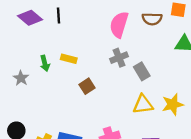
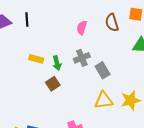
brown semicircle: (152, 19) -> (112, 23), turned 72
pink semicircle: (119, 25) -> (82, 28), size x0.6
green arrow: (45, 63) -> (57, 63), moved

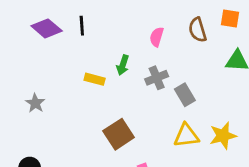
green arrow: (57, 63) -> (123, 65), moved, turned 32
brown square: (53, 84) -> (119, 134), moved, size x1.5

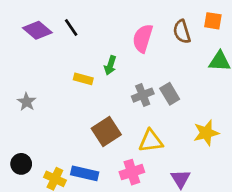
black line: (82, 26) -> (71, 28), turned -30
pink semicircle: (157, 37) -> (143, 38), size x1.5
gray cross: (157, 78) -> (143, 95), moved
yellow triangle: (186, 136) -> (151, 141), moved

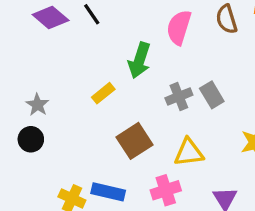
green arrow: (110, 65) -> (139, 60), size x1.5
yellow rectangle: (83, 79) -> (103, 93), moved, turned -54
black circle: (21, 164) -> (31, 139), moved

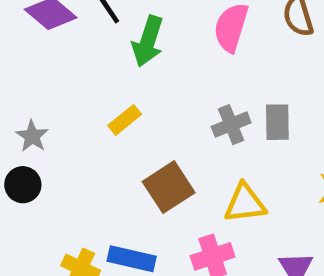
green arrow: (139, 60) -> (148, 41), moved
gray rectangle: (212, 95) -> (277, 122), turned 30

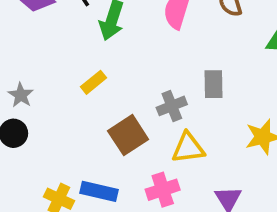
gray cross: (231, 125) -> (172, 106), moved

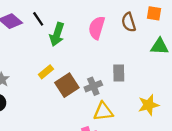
brown square: (128, 135) -> (67, 85), moved

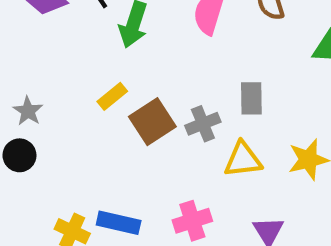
yellow triangle: (103, 112) -> (243, 160), moved

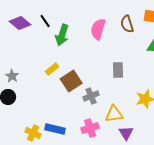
gray cross: (203, 124) -> (91, 96), moved
yellow triangle: (243, 160) -> (114, 114), moved

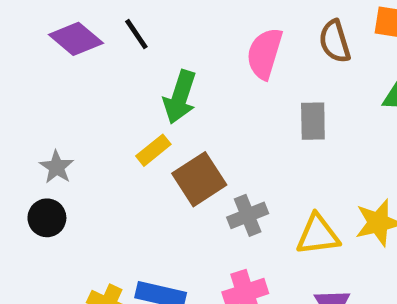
green arrow: (62, 35) -> (180, 97), moved
gray rectangle: (118, 70) -> (313, 121), moved
yellow triangle: (114, 114) -> (318, 235), moved

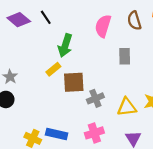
brown square: (199, 179) -> (74, 82), turned 30

